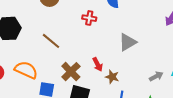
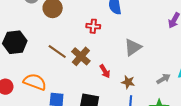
brown cross: (71, 72) -> (81, 56), moved
brown star: (112, 77) -> (128, 82), moved

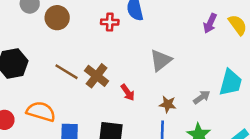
red cross: (93, 26) -> (110, 22), moved
brown star: (128, 82) -> (168, 104), moved

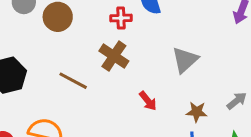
brown cross: (97, 76) -> (114, 56), moved

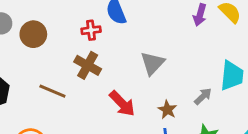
red arrow: (148, 101) -> (122, 104), size x1.5
brown star: (197, 112) -> (167, 110), turned 30

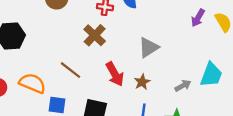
brown line: (52, 91) -> (71, 70), moved
brown star: (167, 110) -> (142, 82), moved

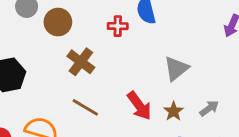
brown cross: (95, 35) -> (81, 62), moved
gray arrow: (183, 86) -> (209, 108), moved

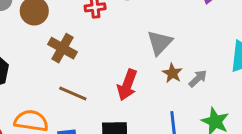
red arrow: (139, 106) -> (127, 85), turned 64
brown star: (174, 111) -> (172, 73), moved

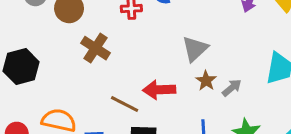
red arrow: (127, 85) -> (159, 90), turned 64
brown line: (73, 93) -> (125, 104), moved

